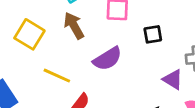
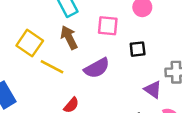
yellow line: (57, 76) -> (52, 67), moved

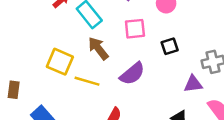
purple triangle: (153, 89) -> (193, 84), turned -30

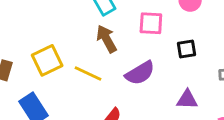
yellow square: (60, 62) -> (47, 60), moved, turned 32
purple triangle: (193, 84) -> (187, 100), moved

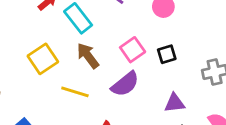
pink square: (151, 23) -> (133, 50), moved, turned -30
yellow square: (47, 60) -> (43, 59), moved

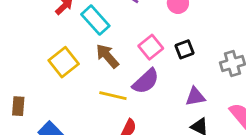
yellow line: (75, 92) -> (113, 96), moved

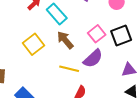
black square: (184, 49) -> (121, 36), size x1.5

